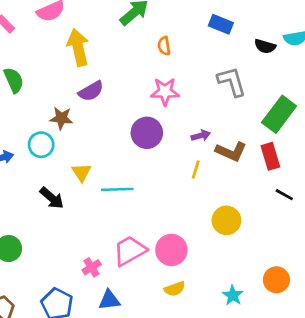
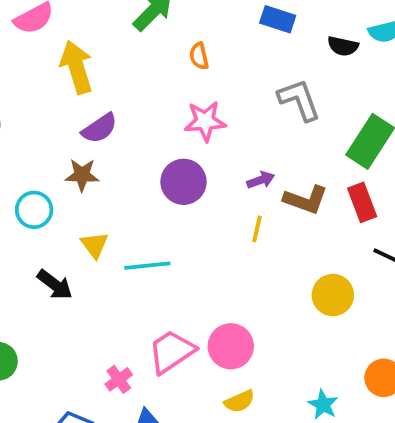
brown star: (61, 118) -> (82, 175), moved
yellow circle: (226, 220) -> (333, 295), moved

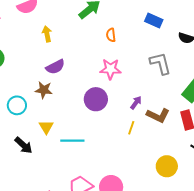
yellow arrow: (77, 67) -> (47, 34), size x0.6
purple arrow: (261, 180) -> (136, 103), turned -40

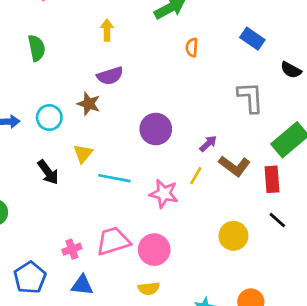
pink star: (110, 69) -> (164, 194), moved

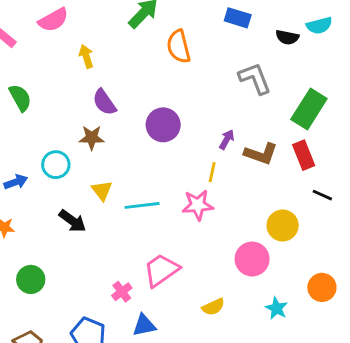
orange semicircle: (192, 47) -> (179, 46), size x1.6
purple semicircle: (110, 76) -> (104, 102), turned 90
purple circle: (156, 129) -> (163, 125), moved
yellow line: (196, 176) -> (212, 172), moved
pink circle: (154, 250) -> (252, 259), moved

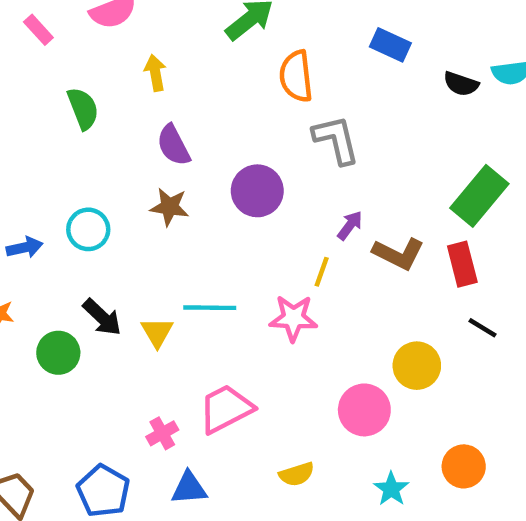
gray L-shape: (255, 78) -> (336, 140), moved
green semicircle: (20, 98) -> (83, 109), moved
brown star: (92, 138) -> (169, 207), moved
yellow triangle: (102, 190) -> (157, 332), moved
green circle: (31, 279) -> (58, 353), moved

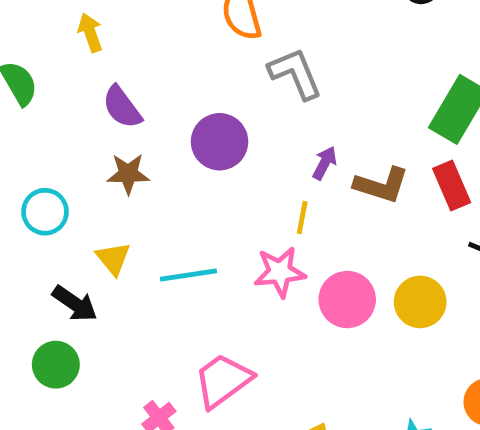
yellow triangle: (157, 332) -> (113, 258), moved
green circle: (58, 353) -> (56, 365), moved
pink circle: (364, 410) -> (347, 299), moved

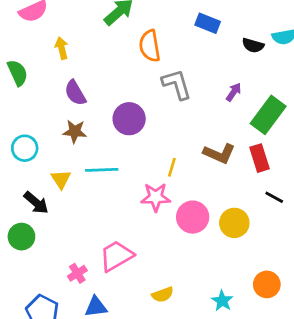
purple arrow: (325, 163) -> (234, 92), moved
cyan line: (188, 275) -> (102, 170), moved

